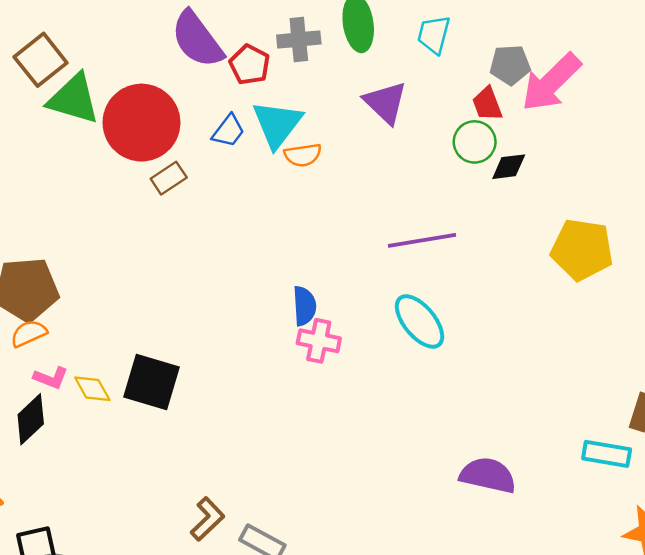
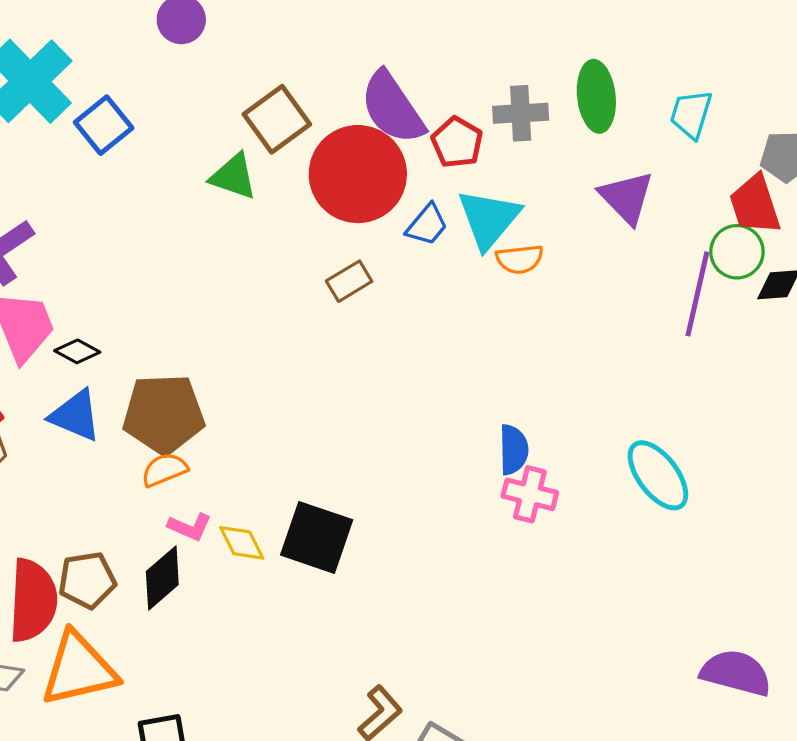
brown square: (41, 60) -> (277, 119), moved
green triangle: (74, 99) -> (233, 176), size x0.7
red trapezoid: (487, 104) -> (755, 205), size x1.4
red circle: (141, 123) -> (358, 174), moved
purple line: (422, 240) -> (697, 294), moved, turned -70

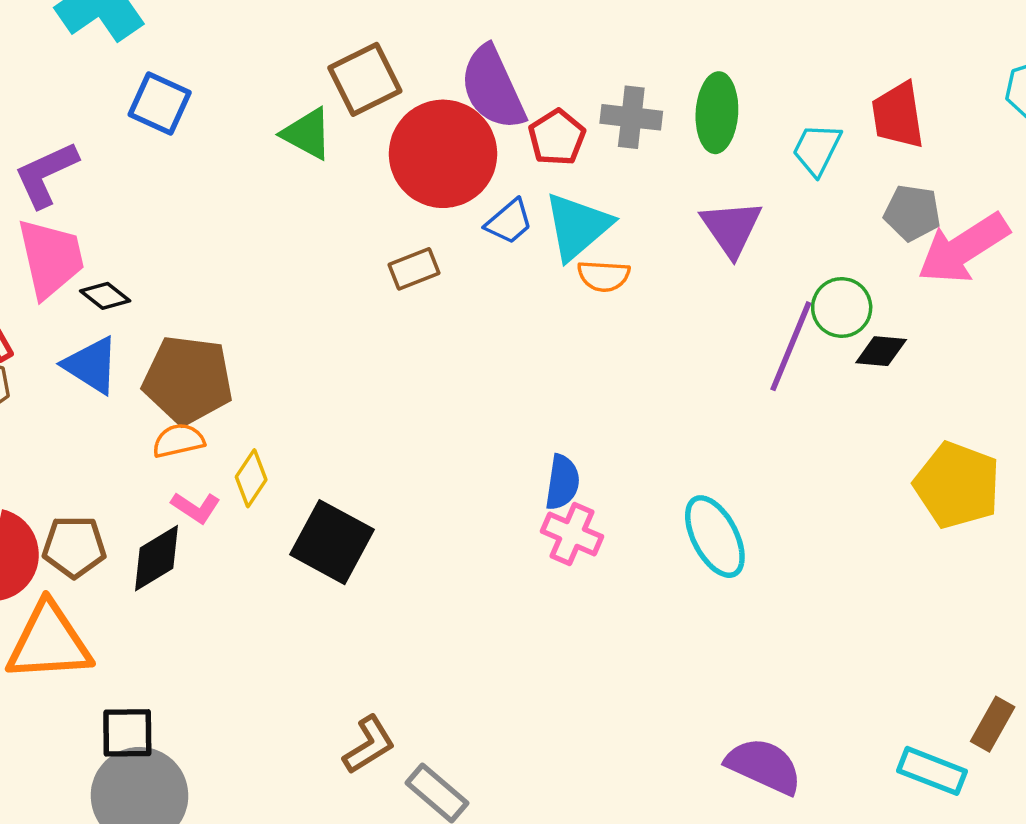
blue square: (104, 125) -> (160, 103), moved, turned -36
red trapezoid: (755, 205) -> (898, 115), moved
yellow diamond: (242, 543) -> (251, 478), moved, turned 51

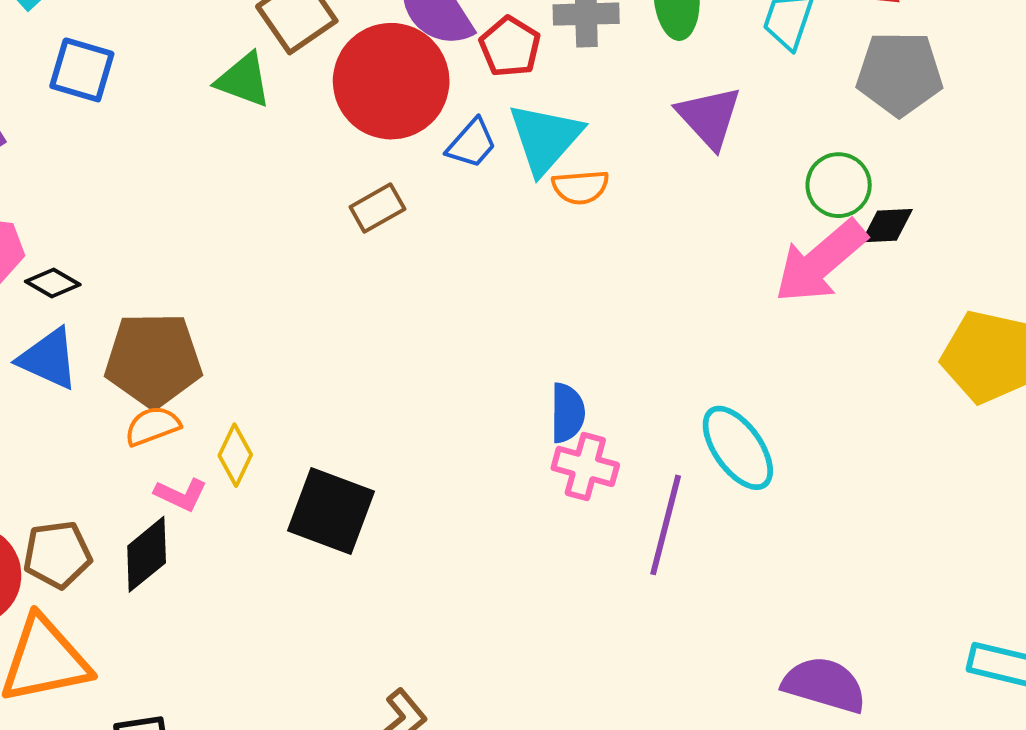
gray pentagon: (912, 213) -> (899, 74), size x1.4
pink arrow: (963, 248) -> (821, 262), moved
purple line: (791, 346) -> (666, 525), moved

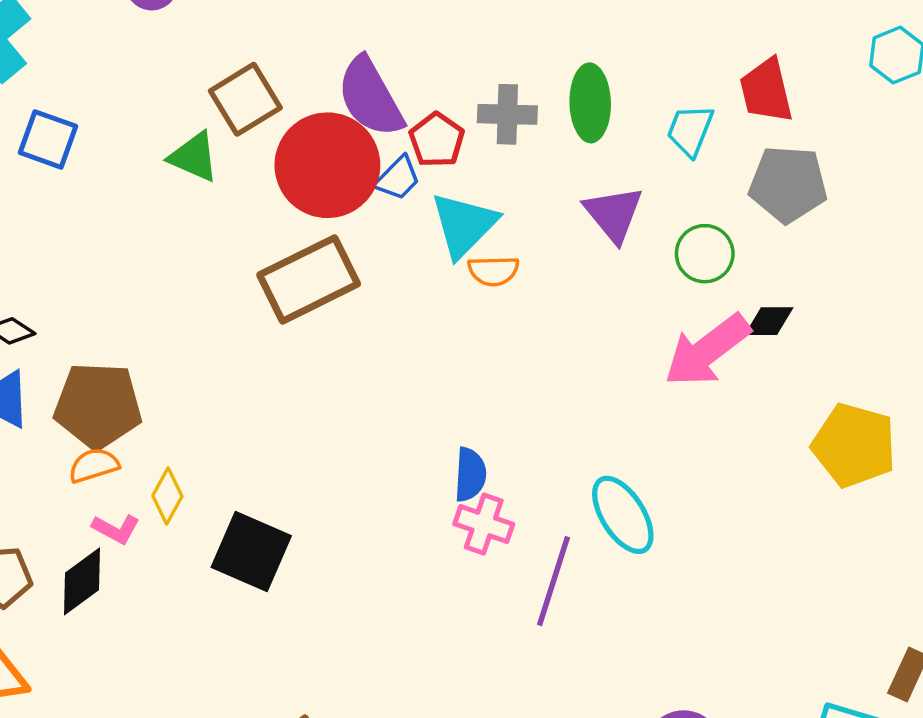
blue trapezoid: (472, 143) -> (398, 178), moved
green circle: (839, 185) -> (705, 254), moved
brown rectangle: (377, 208) -> (309, 279), size x2.0

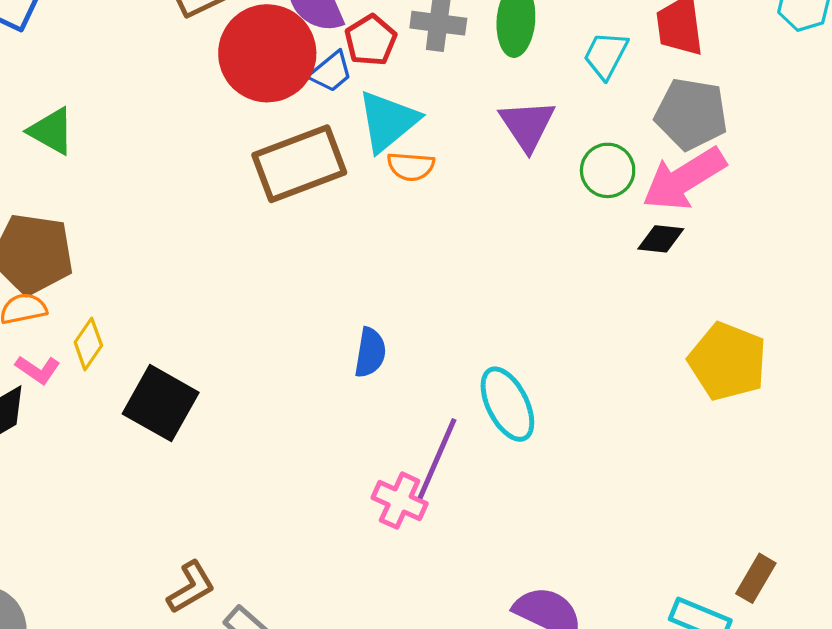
green triangle: (194, 157) -> (51, 131), moved
brown rectangle: (309, 279) -> (299, 164), moved
pink arrow: (707, 350) -> (684, 179), moved
pink cross: (484, 524) -> (400, 501), moved

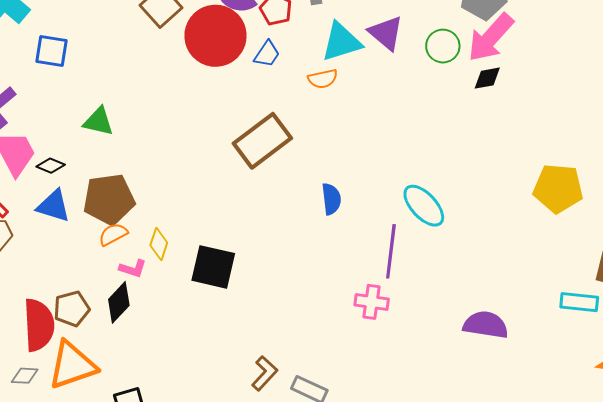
blue trapezoid: (331, 72) -> (267, 54), moved
cyan triangle: (388, 121) -> (341, 42), moved, turned 39
brown rectangle: (299, 164) -> (262, 141), moved
yellow pentagon: (728, 361) -> (558, 188), moved
pink cross: (400, 501) -> (372, 302), moved

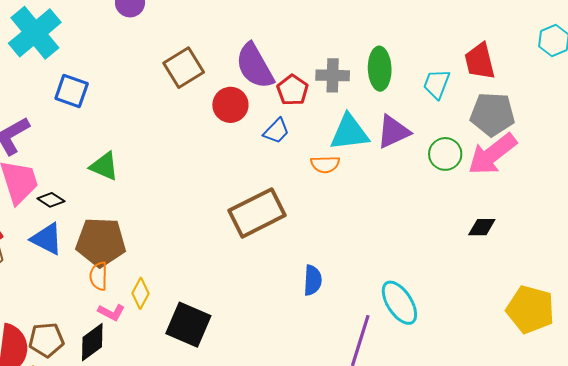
purple triangle: (386, 33) -> (393, 132), turned 45
red circle: (215, 36) -> (230, 105), size x0.6
black diamond: (487, 78) -> (482, 227), moved
orange semicircle: (113, 234) -> (99, 276), turned -72

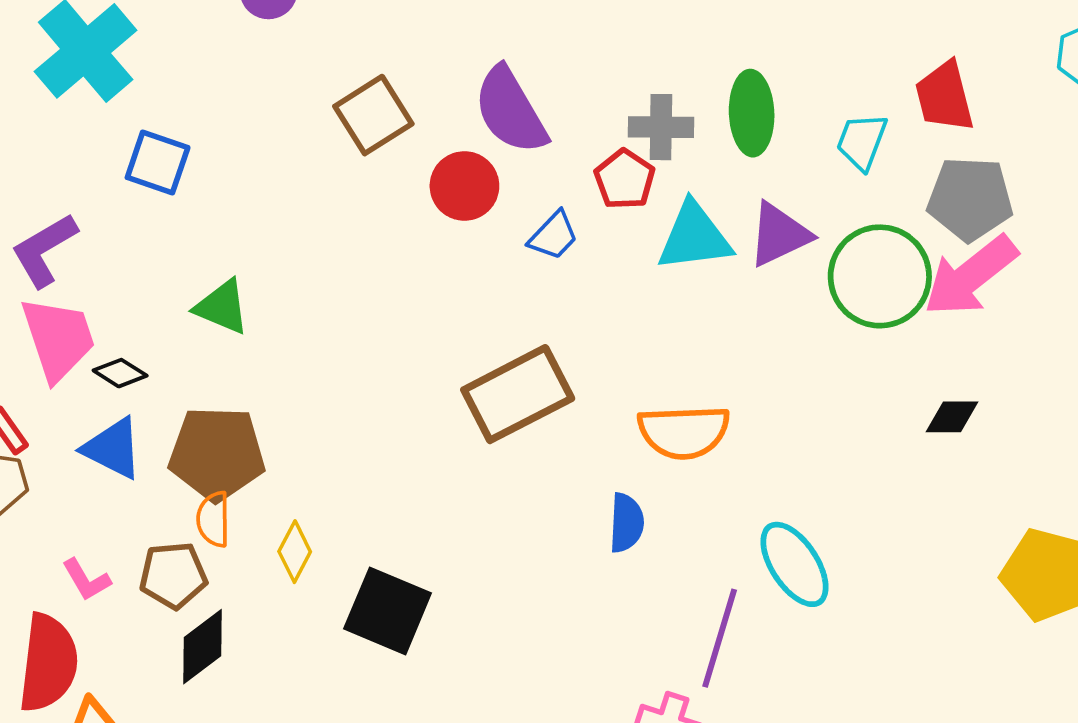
red pentagon: (293, 90) -> (625, 179), moved
green circle: (445, 154) -> (880, 276), size x1.6
orange semicircle: (325, 164) -> (684, 432), moved, size x1.6
pink L-shape: (111, 312) -> (86, 580), moved, turned 32
brown pentagon: (46, 340) -> (173, 575), moved

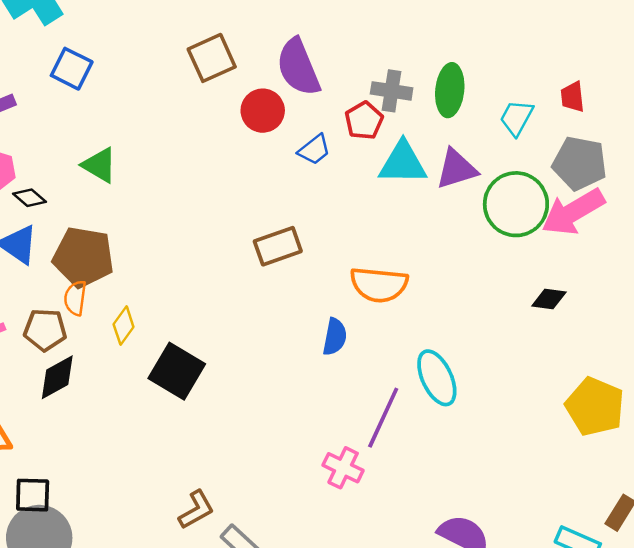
red trapezoid: (944, 97) -> (573, 97), size x0.7
brown rectangle: (518, 394) -> (278, 246), size x0.7

